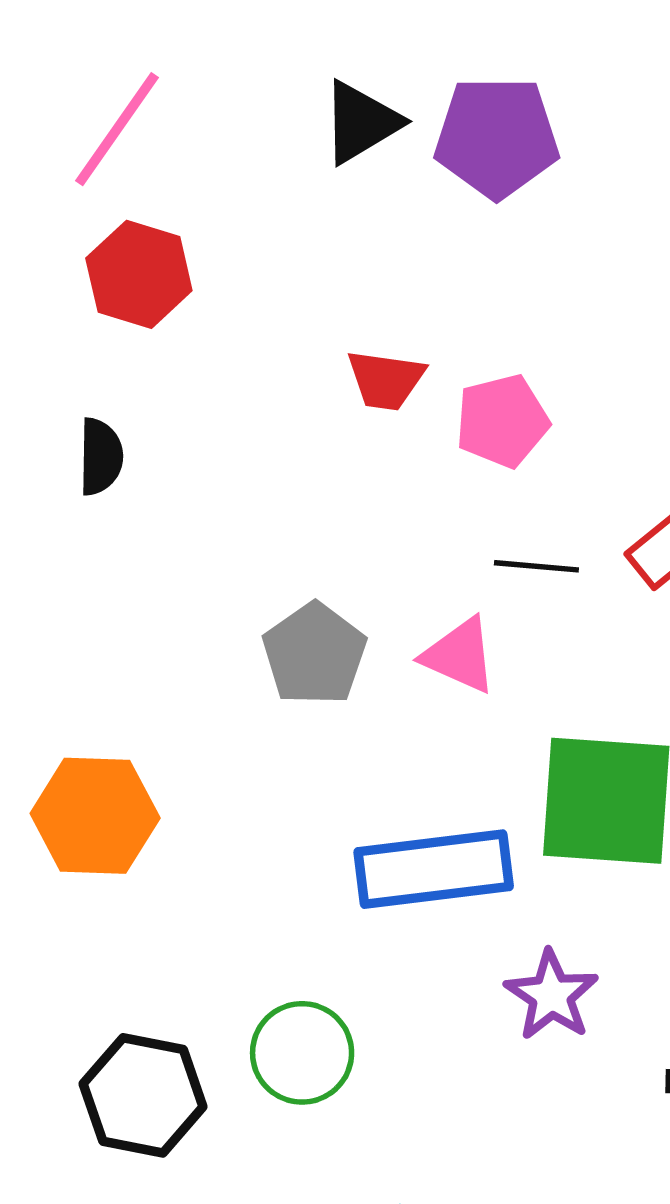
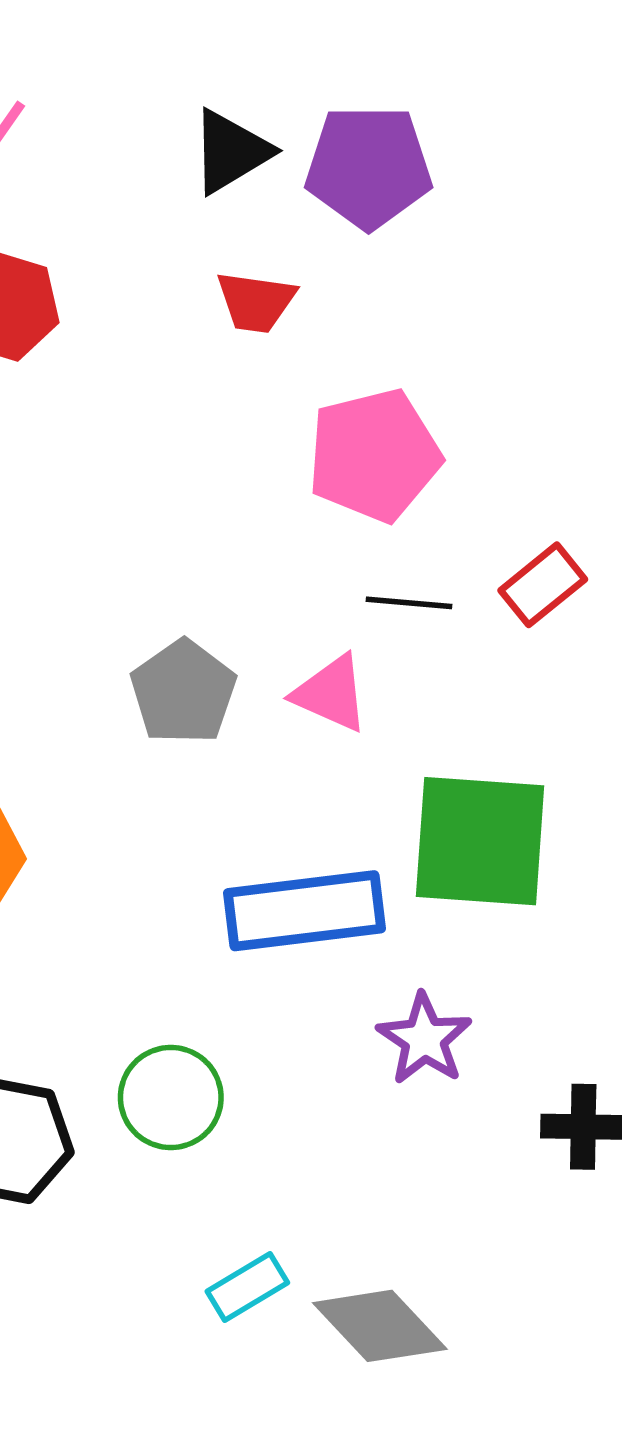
red trapezoid: (386, 380) -> (256, 302), moved
pink pentagon: (502, 421) -> (374, 455), size x1.4

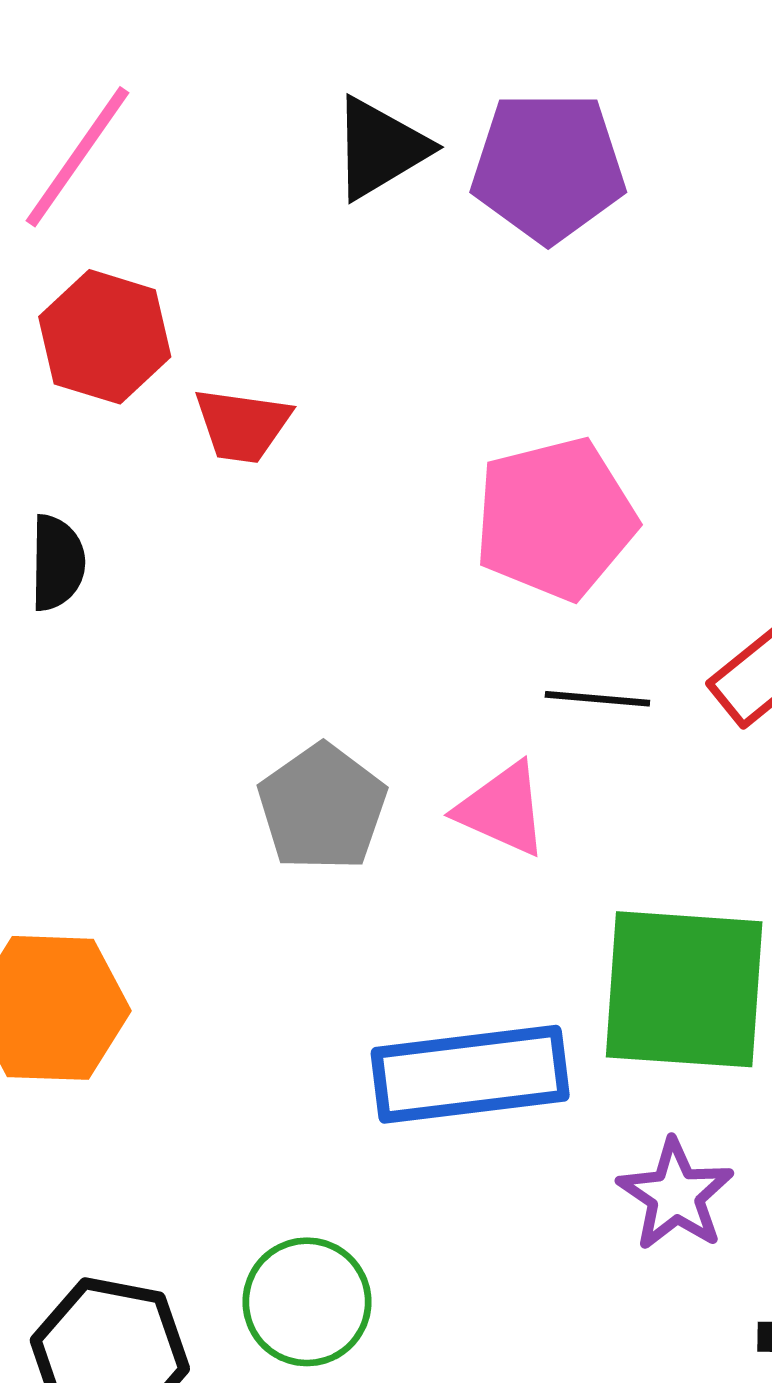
red trapezoid: (256, 302) -> (242, 425), moved
purple star: (424, 1039) -> (676, 1195), moved

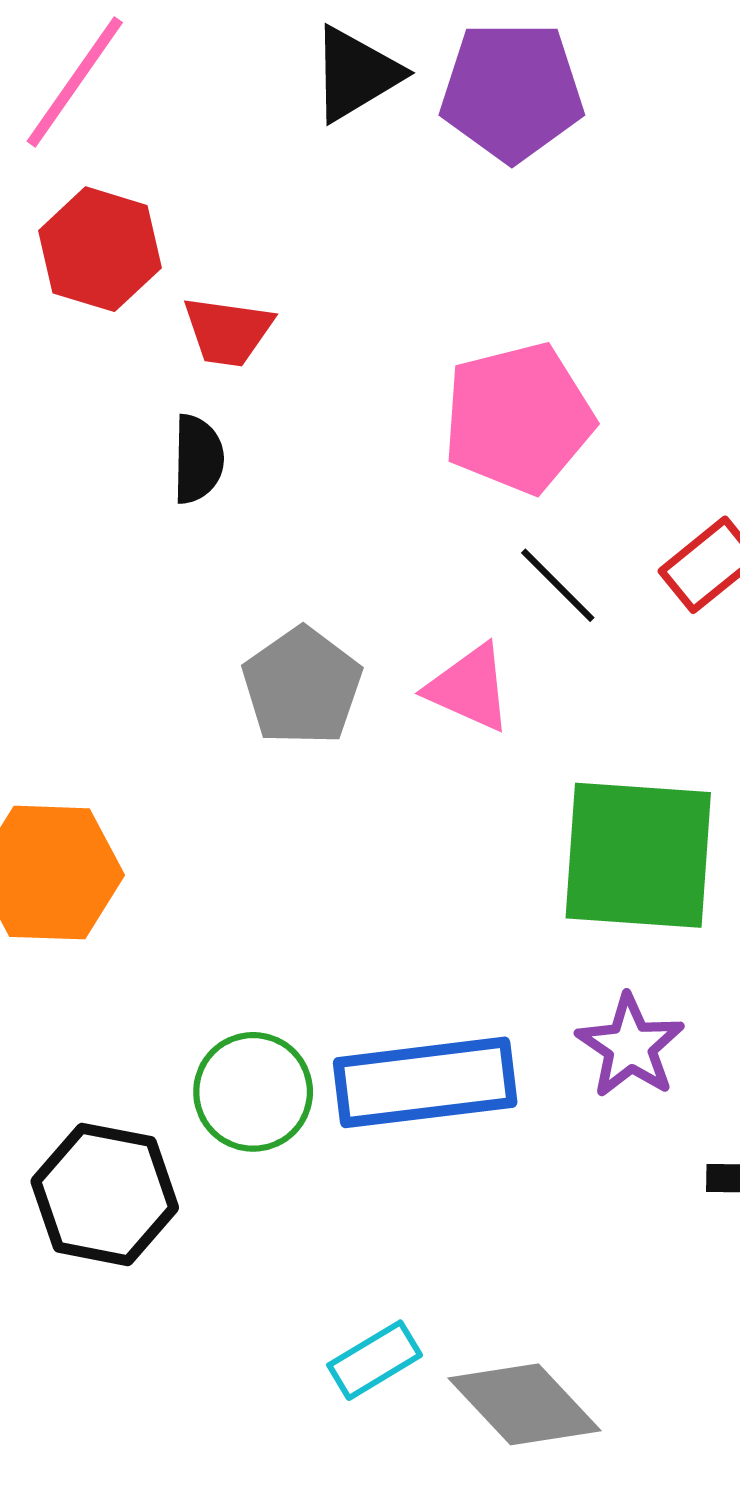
black semicircle: (57, 563) -> (198, 459), moved
black line: (597, 699) -> (558, 585), turned 40
blue rectangle: (470, 1074) -> (425, 1082), moved
green circle: (307, 1302) -> (253, 1092), moved

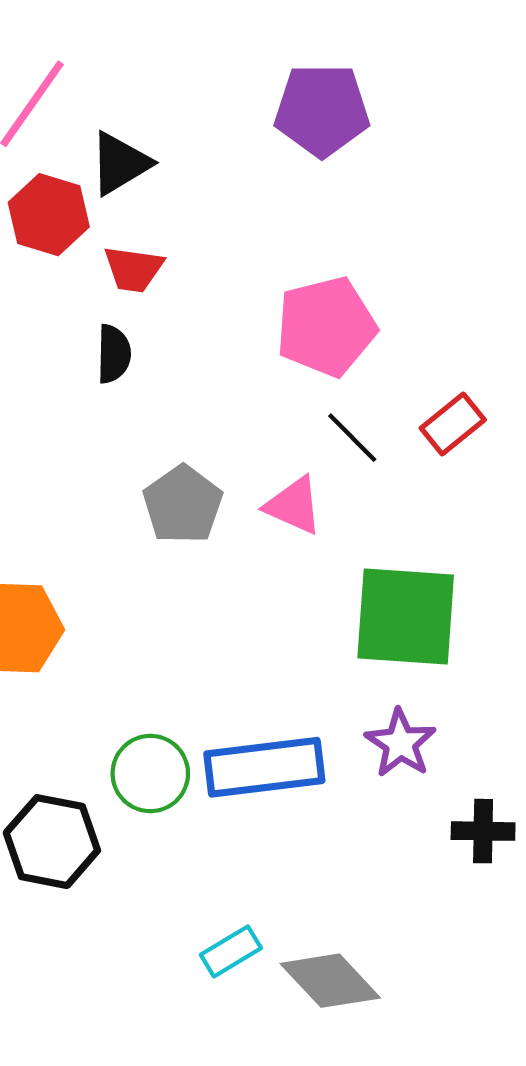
black triangle: (356, 74) -> (120, 163), moved

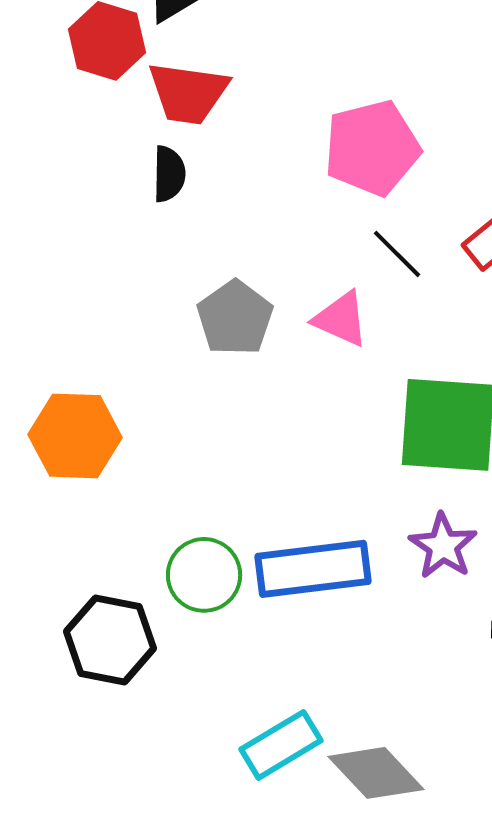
red trapezoid: (134, 269) -> (188, 93), size x1.4
cyan rectangle: (231, 951) -> (281, 745), size x1.4

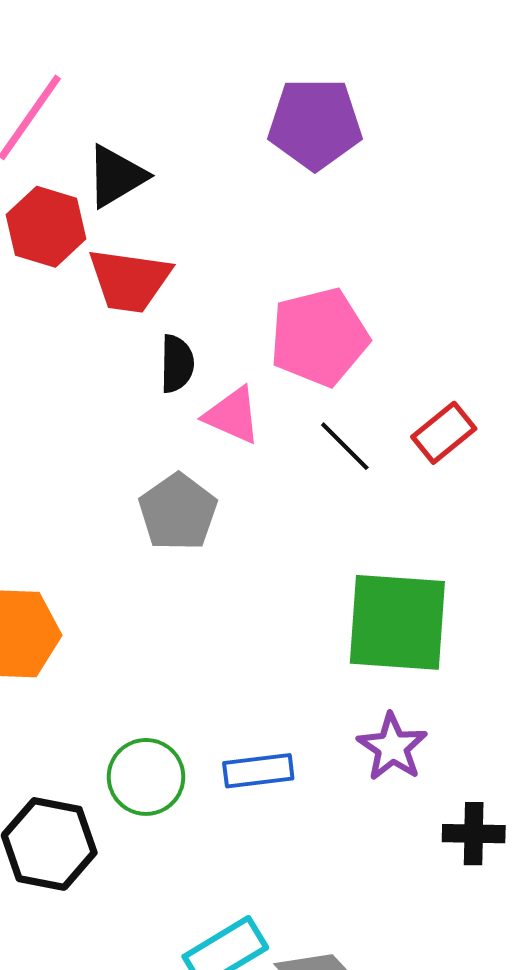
black semicircle: (169, 174) -> (177, 364), moved
pink triangle: (341, 319) -> (233, 415), moved
blue rectangle: (313, 569) -> (258, 771), size x0.6

